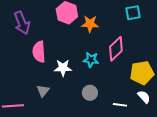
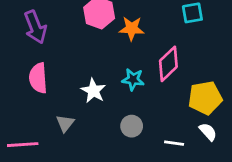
pink semicircle: (39, 52) -> (38, 78), moved
white star: (63, 68) -> (93, 91), turned 30

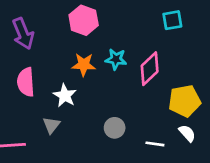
orange star: (132, 28) -> (84, 65), moved
cyan star: (133, 79) -> (116, 59), moved
white star: (93, 91) -> (65, 96), moved

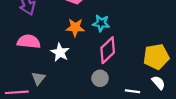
pink diamond: (150, 69) -> (108, 50), moved
pink semicircle: (26, 82) -> (29, 42), turned 100
gray triangle: (51, 125) -> (38, 78), moved

